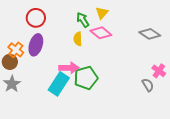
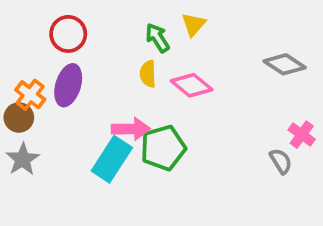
pink diamond: (101, 33) -> (192, 85), moved

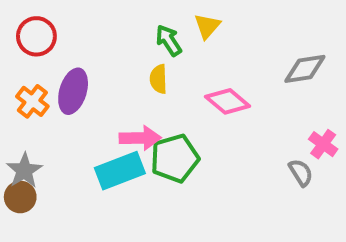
red circle: (68, 34) -> (36, 36), moved
gray diamond: (285, 64) -> (305, 69), turned -42
pink diamond: (192, 85) -> (228, 101), moved
brown circle: (19, 117) -> (20, 197), moved
cyan rectangle: (112, 159) -> (120, 171), turned 36

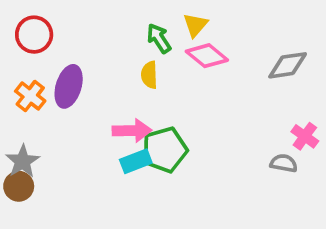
pink diamond: (228, 101) -> (207, 56), moved
cyan rectangle: (120, 171) -> (136, 161), moved, size x0.7
gray semicircle: (301, 173) -> (284, 163), turned -48

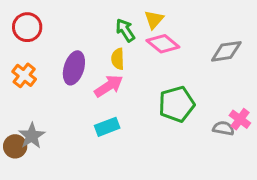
purple ellipse: (69, 86) -> (74, 68), moved
pink arrow: (132, 131) -> (109, 86), moved, turned -32
pink cross: (305, 136) -> (240, 119), moved
green pentagon: (165, 150) -> (177, 104), moved
gray star: (23, 161) -> (32, 136), moved

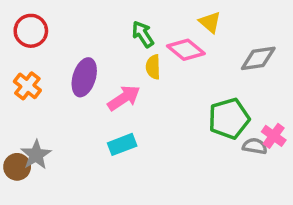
yellow triangle: (154, 20) -> (210, 22), moved, turned -30
yellow semicircle: (118, 59) -> (153, 67), moved
green pentagon: (177, 104) -> (229, 119), moved

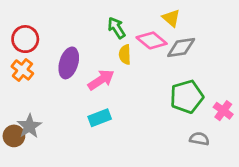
red circle: (31, 31) -> (25, 39), moved
gray diamond: (258, 58) -> (181, 47), moved
gray semicircle: (255, 146) -> (199, 139), moved

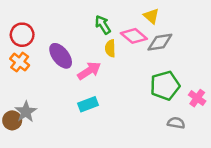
purple ellipse: (69, 63) -> (61, 56), turned -55

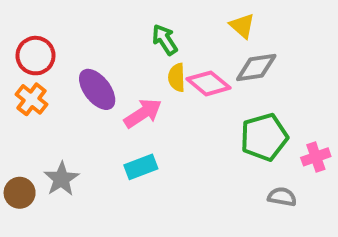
pink diamond: (134, 36) -> (208, 83), moved
pink cross: (197, 98) -> (316, 157), turned 35
gray star: (26, 112) -> (61, 179), moved

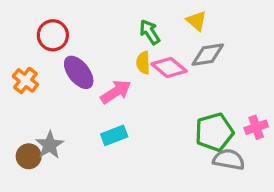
green arrow: (165, 40) -> (150, 32), moved
red circle: (35, 56) -> (53, 35), moved
green pentagon: (264, 137) -> (214, 132), moved
brown circle: (20, 193) -> (29, 156), moved
gray semicircle: (282, 197) -> (229, 160), size x1.4

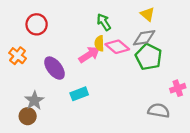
yellow triangle: (196, 21) -> (147, 14), moved
purple ellipse: (79, 72) -> (54, 68), moved
pink arrow: (116, 92) -> (89, 55), moved
green pentagon: (214, 132) -> (149, 57), moved, turned -30
brown circle: (29, 156) -> (28, 116), moved

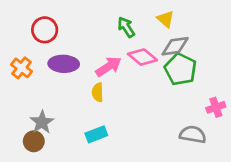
yellow triangle: (147, 14) -> (166, 19), moved
yellow semicircle: (99, 43) -> (98, 92), moved
purple ellipse: (54, 68) -> (64, 64), moved, turned -50
cyan rectangle: (79, 94) -> (96, 134), moved

